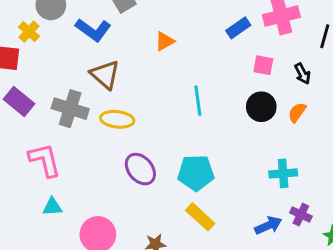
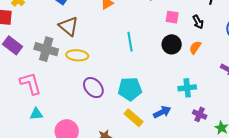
blue arrow: (268, 225) -> (162, 112), moved

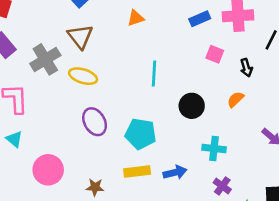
black circle: (172, 44) -> (192, 106), moved
gray cross: (46, 49) -> (45, 59), turned 30
cyan triangle: (36, 114) -> (14, 139), turned 32
yellow rectangle: (134, 118) -> (137, 172), turned -60

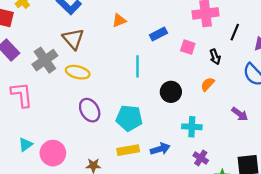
blue rectangle: (200, 19) -> (158, 34), moved
cyan triangle: (14, 139) -> (26, 144), moved, turned 48

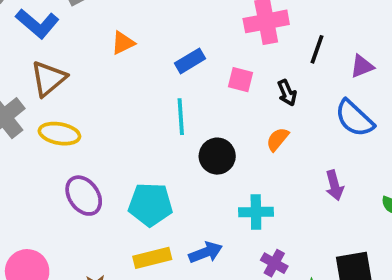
brown triangle: (73, 39) -> (48, 79), turned 35
cyan line: (137, 66) -> (181, 117), moved
purple arrow: (240, 114) -> (334, 185), turned 42

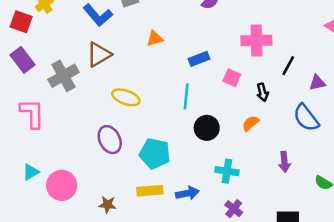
yellow ellipse: (59, 134) -> (126, 97), moved

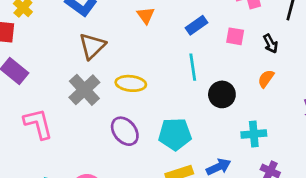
orange triangle: (155, 38) -> (146, 15), turned -36
gray cross: (63, 76) -> (84, 90), moved

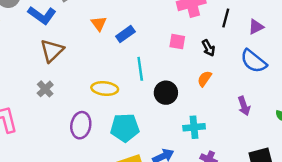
blue rectangle: (197, 25) -> (125, 34), moved
yellow ellipse: (131, 83) -> (105, 88), moved
gray cross: (84, 90) -> (45, 89), size x0.6
purple ellipse: (125, 131) -> (81, 125), turned 50

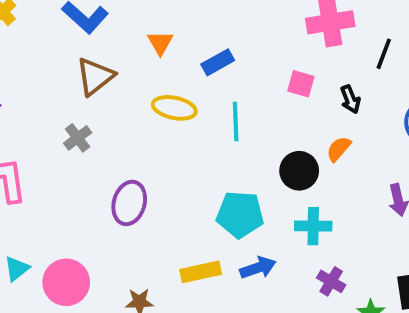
orange triangle: (99, 24) -> (160, 43), moved
yellow ellipse: (105, 88) -> (174, 108), moved
black circle: (166, 93) -> (299, 171), moved
cyan pentagon: (125, 128) -> (240, 214), moved

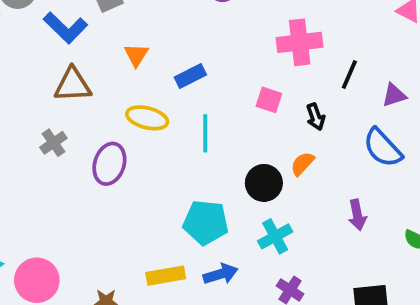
brown triangle: (95, 77) -> (73, 85), turned 33
purple ellipse: (129, 203) -> (109, 164), moved
cyan cross: (313, 226) -> (275, 236), turned -32

